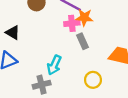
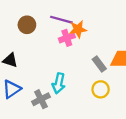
gray rectangle: (82, 41) -> (99, 64), moved
gray cross: (42, 85) -> (41, 99), moved

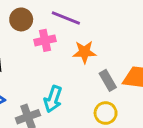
orange star: (78, 29) -> (84, 52), moved
pink cross: (67, 38) -> (45, 40), moved

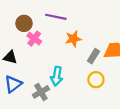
pink cross: (45, 40) -> (34, 39), moved, turned -32
gray rectangle: (108, 80) -> (93, 56), turned 72

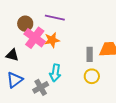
pink cross: (34, 39) -> (35, 38), size x1.5
orange star: (73, 39) -> (52, 40), moved
gray rectangle: (93, 56) -> (90, 54), turned -32

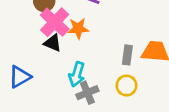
black triangle: (12, 55) -> (53, 43), moved
gray cross: (41, 87) -> (87, 93), moved

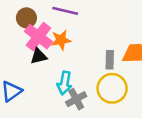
black triangle: (53, 43) -> (39, 56), turned -30
yellow circle: (126, 85) -> (112, 88), size x1.5

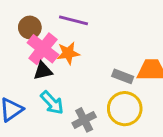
gray rectangle: (110, 60) -> (123, 76), turned -72
cyan arrow: (64, 83) -> (52, 103), moved, turned -55

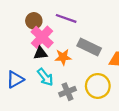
orange star: (68, 53) -> (63, 57), moved
gray rectangle: (123, 76) -> (89, 47), moved, size x1.5

